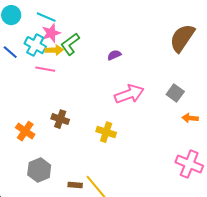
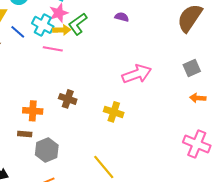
purple semicircle: (114, 55) -> (122, 17), moved, turned 40
gray square: (175, 93) -> (192, 68), moved, turned 30
orange cross: (25, 131) -> (33, 111), turned -30
brown rectangle: (75, 185) -> (25, 134), moved

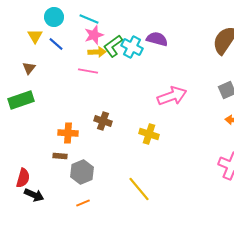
purple semicircle: (122, 17) -> (157, 39), size x1.5
cyan cross: (43, 25) -> (132, 47), moved
blue line: (18, 32) -> (56, 44), moved

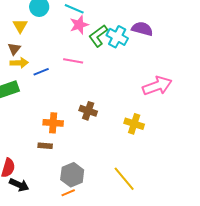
blue line: (56, 44) -> (41, 72), moved, turned -63
yellow arrow: (97, 52) -> (19, 63), moved
brown triangle: (29, 68) -> (14, 49), moved
gray hexagon: (82, 172) -> (72, 175), moved

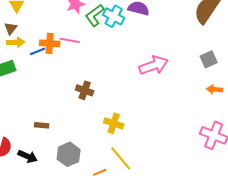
orange cross: (53, 123) -> (50, 43), moved
yellow cross: (134, 124) -> (114, 123), moved
black arrow: (19, 185) -> (28, 156), moved
orange line: (68, 193) -> (100, 172), moved

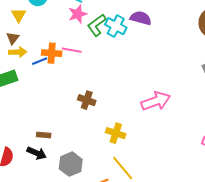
pink arrow: (154, 65) -> (156, 101), moved
black arrow: (28, 156) -> (37, 153), moved

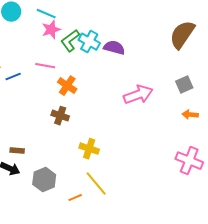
purple semicircle: (141, 18) -> (114, 48), moved
orange cross: (52, 53) -> (67, 86), moved, turned 30
pink arrow: (156, 101) -> (138, 95), moved

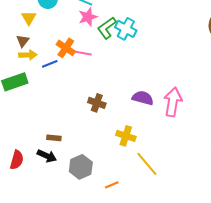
purple semicircle: (114, 48) -> (143, 98), moved
orange cross: (67, 86) -> (66, 48), moved
pink arrow: (138, 95) -> (173, 102), moved, turned -60
yellow line: (96, 184) -> (147, 164), moved

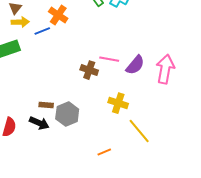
pink line: (82, 53) -> (109, 59), moved
purple semicircle: (143, 98) -> (135, 65), turned 115
gray hexagon: (81, 167) -> (67, 114), moved

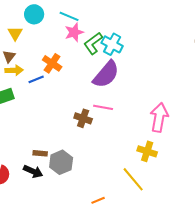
purple semicircle: (135, 65) -> (106, 74), moved, size x1.4
yellow cross: (118, 103) -> (147, 151), moved

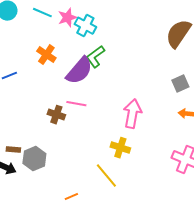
pink star: (74, 32) -> (67, 18), moved
green L-shape: (93, 43) -> (95, 57), moved
cyan cross: (112, 44) -> (85, 26), moved
orange cross: (52, 63) -> (46, 55), moved

